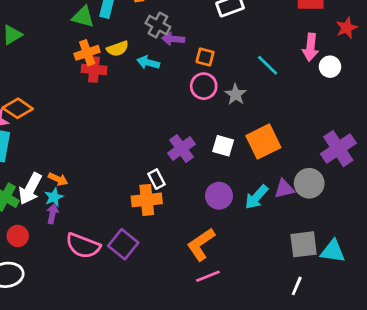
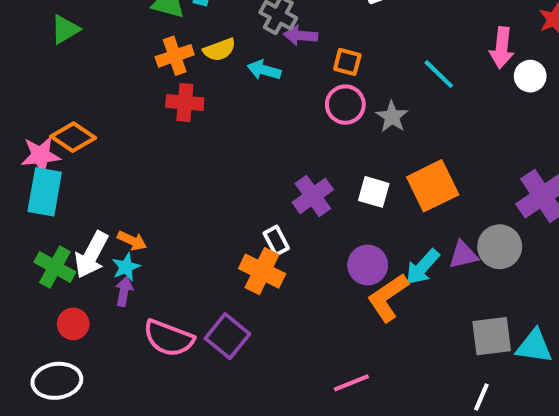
red cross: (94, 69) -> (185, 103), moved
orange cross: (147, 200) -> (262, 271), turned 32
orange L-shape: (201, 244) -> (388, 298), moved

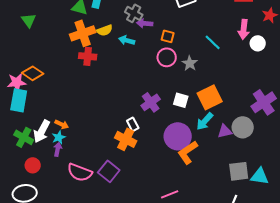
green triangle: (65, 29) -> (29, 20), turned -35
orange cross: (175, 56) -> (83, 33), size x1.4
purple circle: (368, 265) -> (178, 136), size x1.4
cyan arrow: (422, 267) -> (205, 121), moved

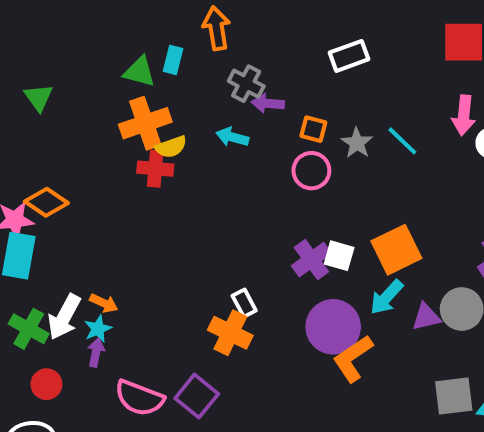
yellow semicircle: (105, 30) -> (171, 147), moved
gray star: (190, 63) -> (357, 143), moved
purple cross: (151, 102) -> (311, 260), moved

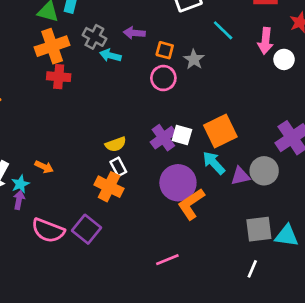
gray cross: (246, 84) -> (94, 37), moved
cyan line: (402, 141) -> (223, 30), moved
yellow semicircle: (171, 147) -> (116, 144), moved
cyan arrow: (387, 297) -> (214, 163), turned 95
orange arrow: (104, 303) -> (44, 167), moved

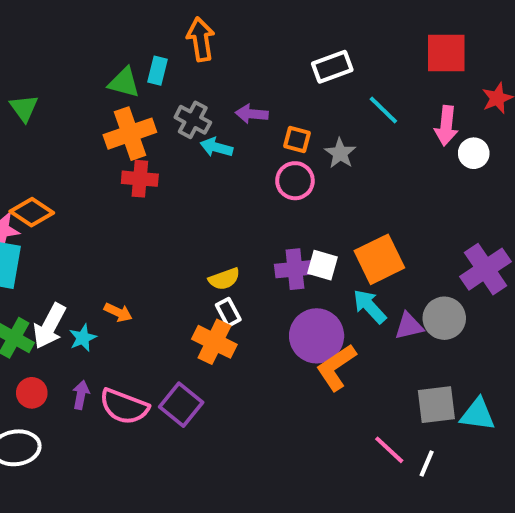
purple cross: (163, 138) -> (295, 269), turned 30
purple arrow: (19, 200) -> (81, 395), moved
pink line: (167, 260) -> (389, 450), moved, turned 65

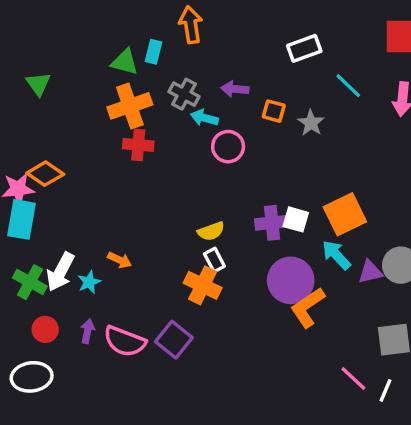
pink circle: (295, 181) -> (228, 147), moved

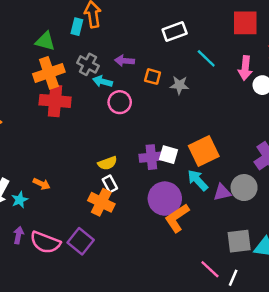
cyan rectangle: (154, 52) -> (77, 27), moved
gray star: (311, 123) -> (179, 85), turned -30
red cross: (138, 145) -> (55, 101), size x1.4

